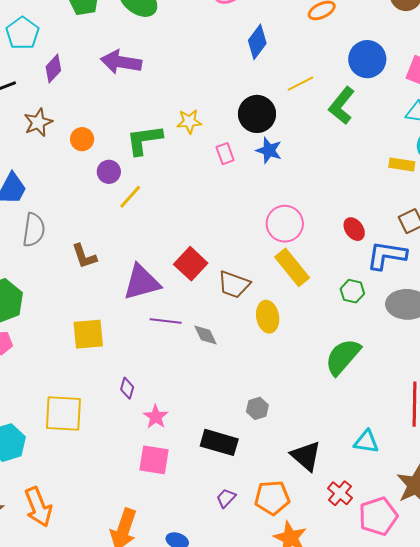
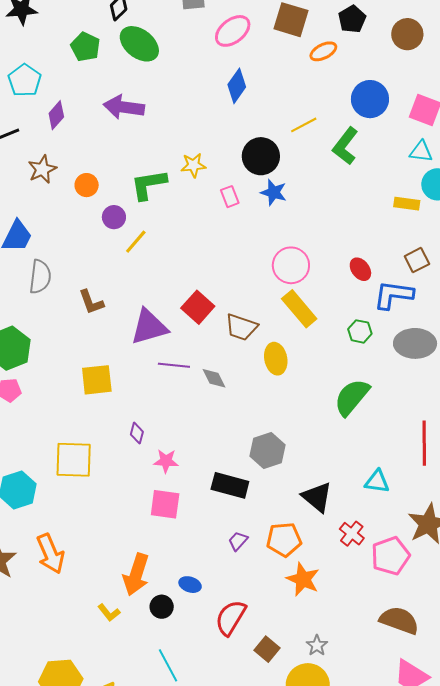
blue diamond: (257, 42) -> (237, 86), moved
gray hexagon: (257, 408) -> (267, 451), size x1.6
pink star: (156, 417) -> (166, 461), turned -30

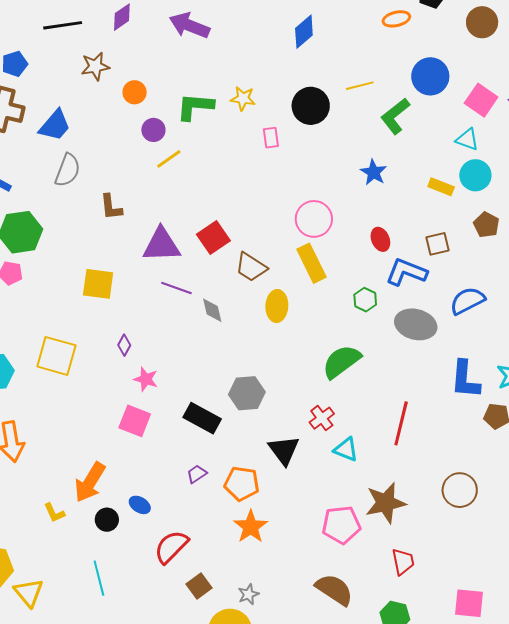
blue star: (274, 192) -> (374, 172), moved
red cross: (352, 534) -> (322, 418), moved

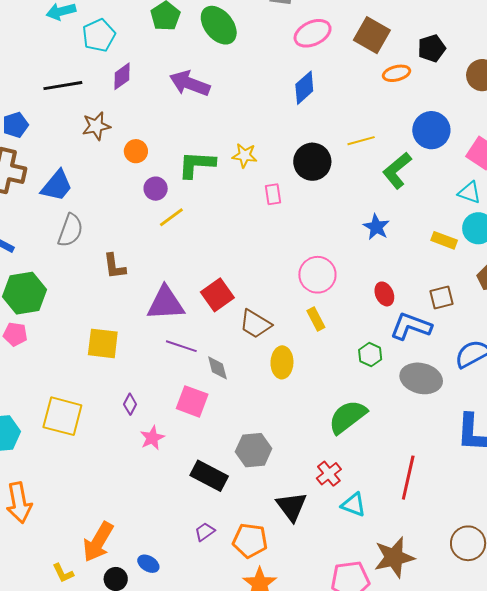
yellow rectangle: (311, 263) -> (316, 319), size x0.6
pink star: (146, 379) -> (152, 438), turned 30
pink square: (135, 421) -> (192, 401), moved

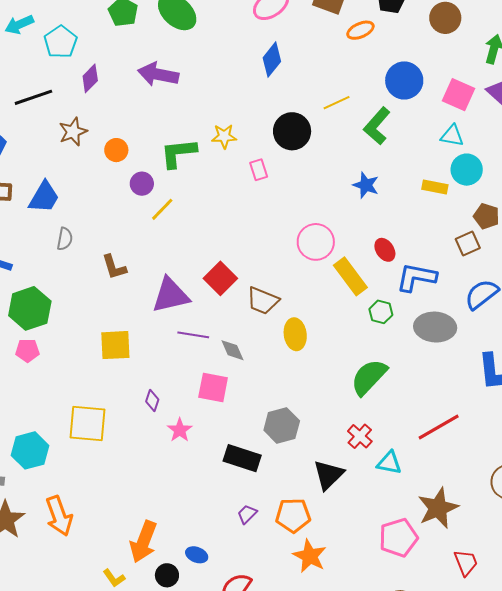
gray semicircle: (70, 230) -> (65, 239), size x0.7
brown square: (441, 298) -> (468, 244), moved
yellow rectangle: (316, 319) -> (350, 276), moved, size x1.6
red line: (408, 478) -> (439, 427), turned 57
black triangle: (292, 506) -> (328, 475), turned 32

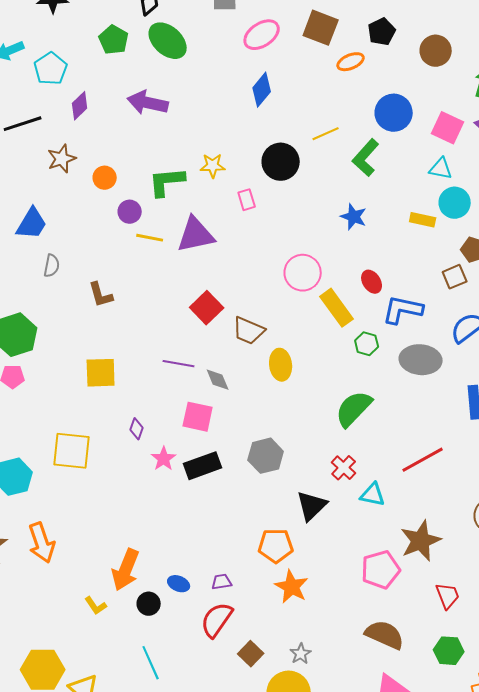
yellow line: (162, 209) -> (150, 238), turned 56
purple triangle: (171, 295) -> (196, 235), moved
black rectangle: (242, 458) -> (203, 466), moved, turned -39
purple trapezoid: (247, 514) -> (222, 582), moved, turned 35

